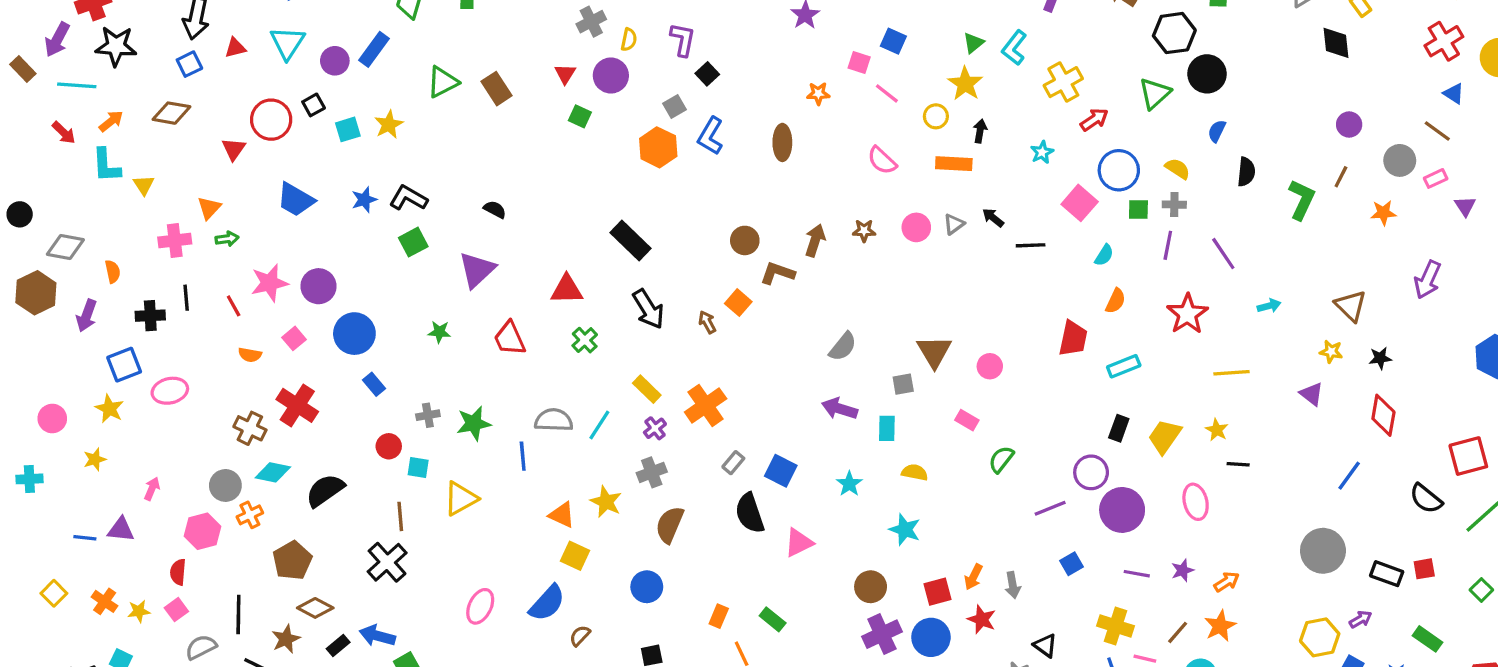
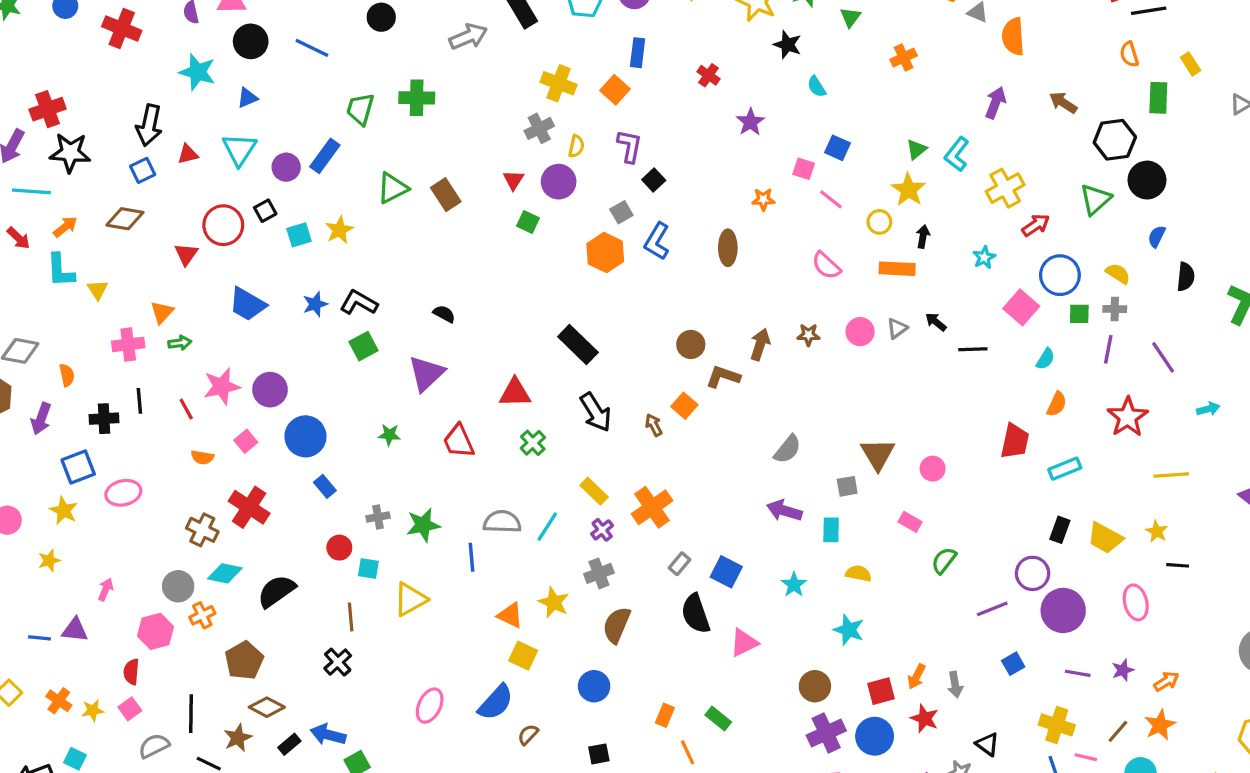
yellow trapezoid: (1165, 436) -> (1105, 538), turned -96
black cross: (387, 562) -> (338, 662), size x0.7

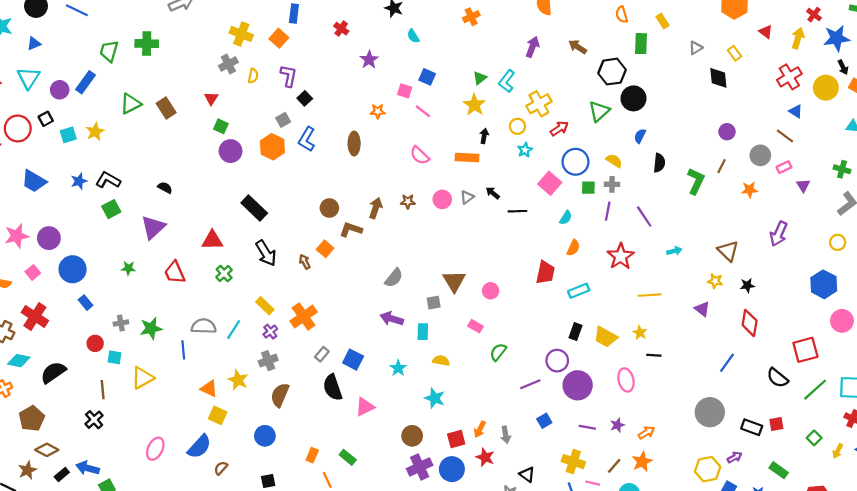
purple circle: (559, 182) -> (231, 151), moved
yellow circle: (879, 222) -> (517, 126), moved

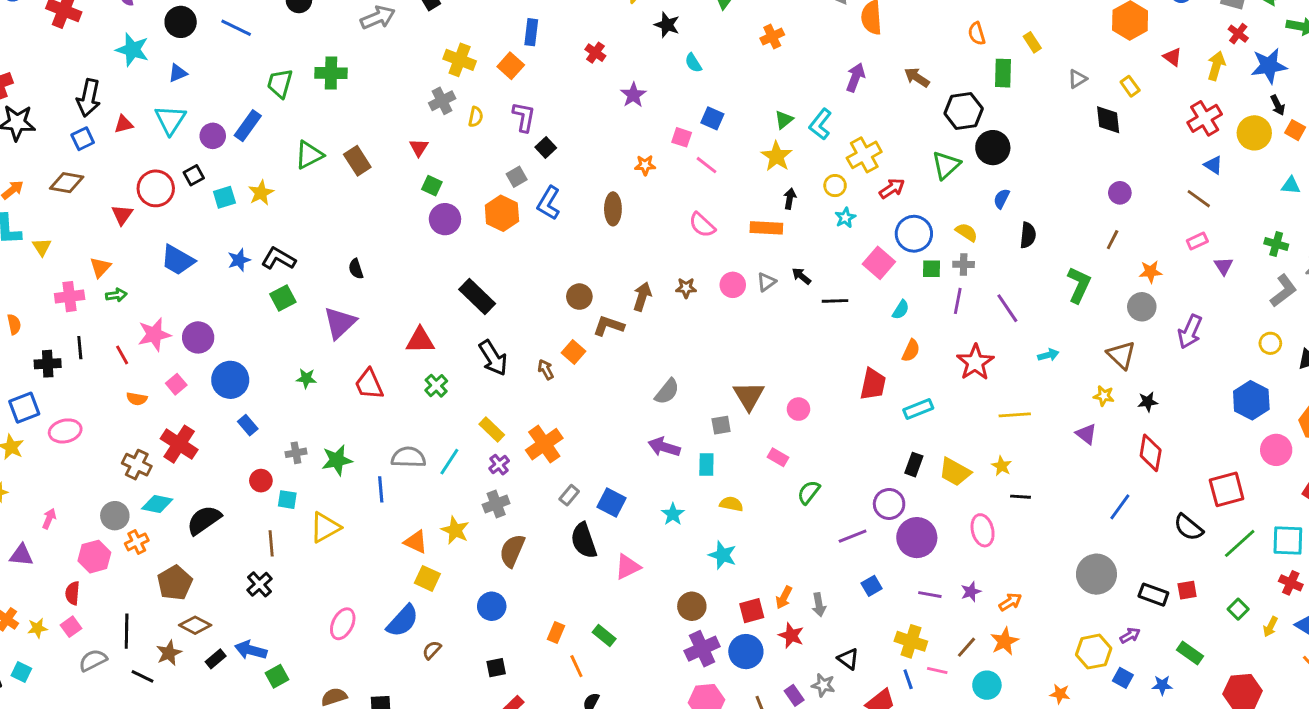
gray circle: (760, 155) -> (1142, 307), moved
green L-shape: (696, 181) -> (1079, 285), moved
black semicircle: (165, 188) -> (356, 269), turned -136

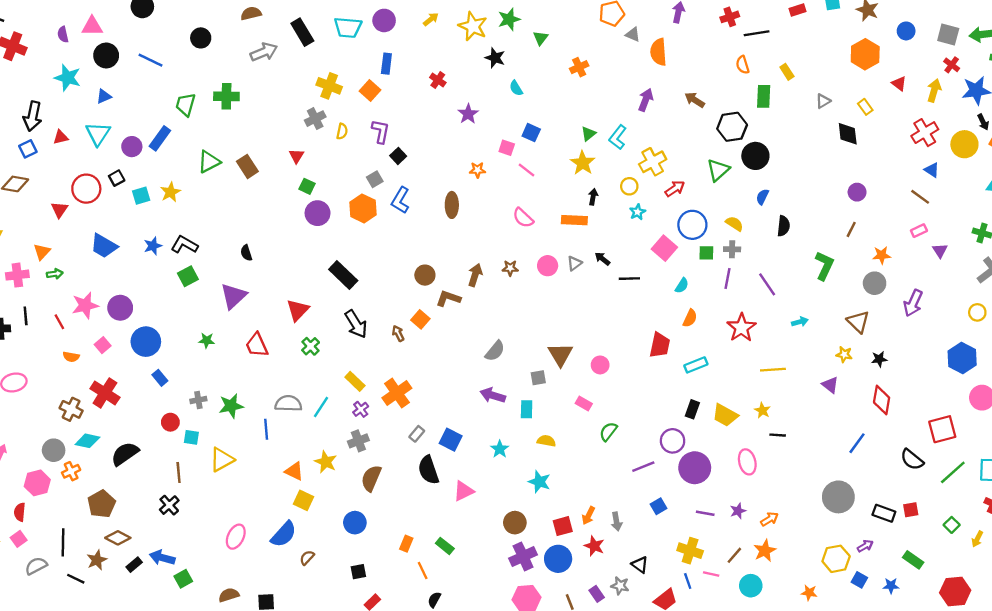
red triangle: (420, 340) -> (298, 310), turned -45

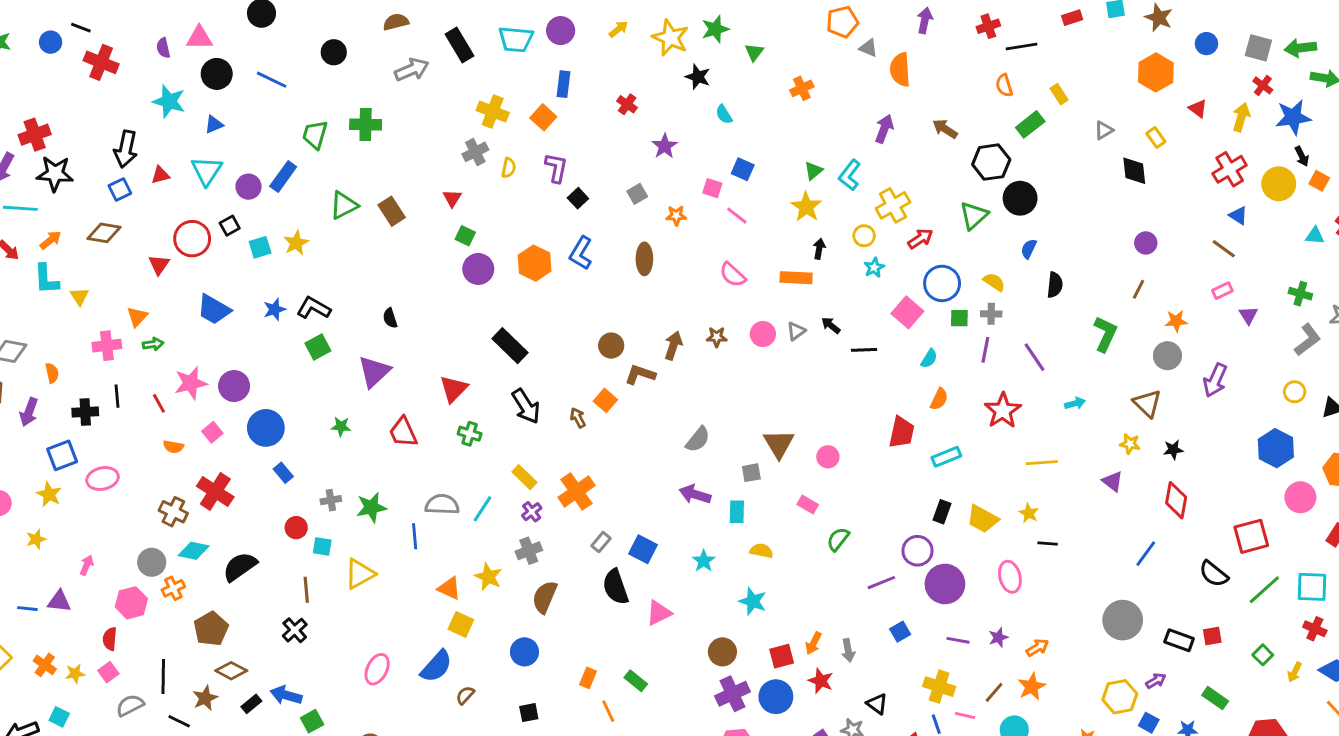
green rectangle: (764, 96) -> (1030, 124), turned 50
gray square: (375, 179) -> (637, 194), moved
green cross: (311, 346) -> (470, 434), turned -30

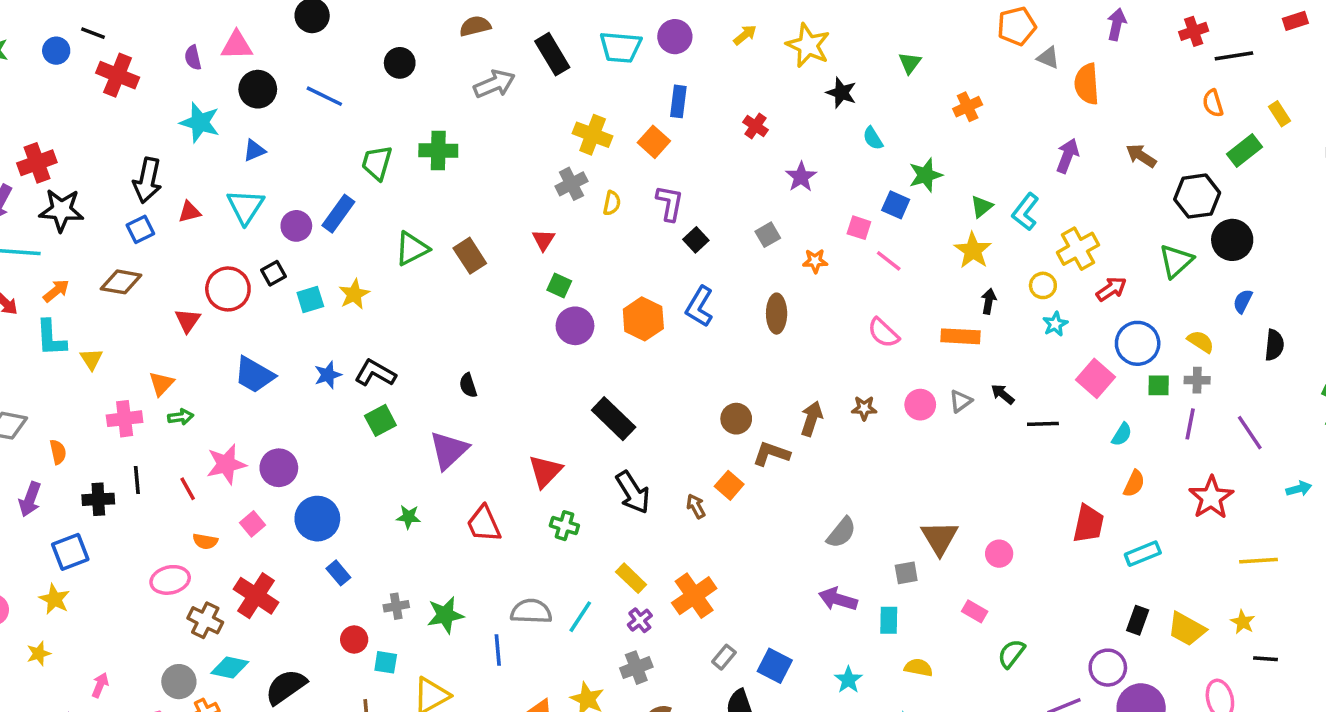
green star: (715, 29) -> (926, 175), moved
pink ellipse: (103, 478) -> (170, 580), moved

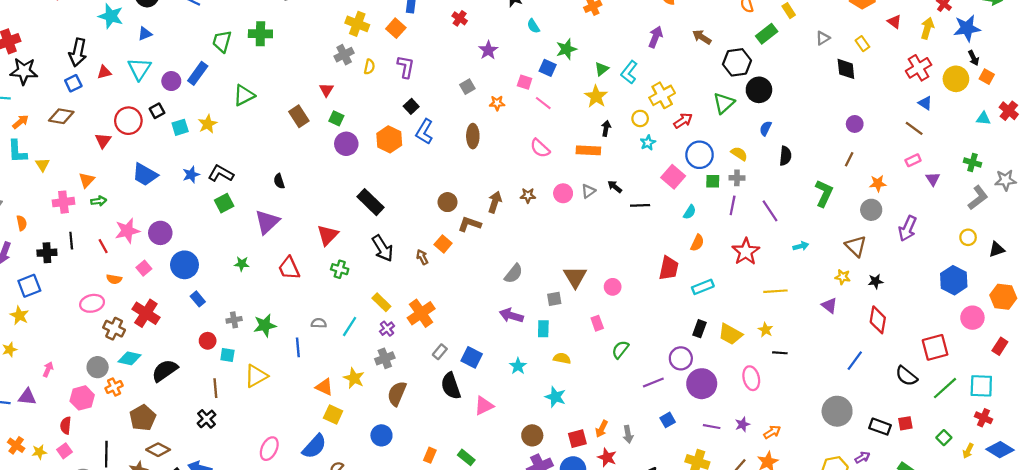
black square: (696, 240) -> (411, 106), moved
brown rectangle: (470, 256) -> (299, 116), moved
gray semicircle: (531, 611) -> (319, 323), size x0.6
pink rectangle: (975, 611) -> (597, 323), turned 40

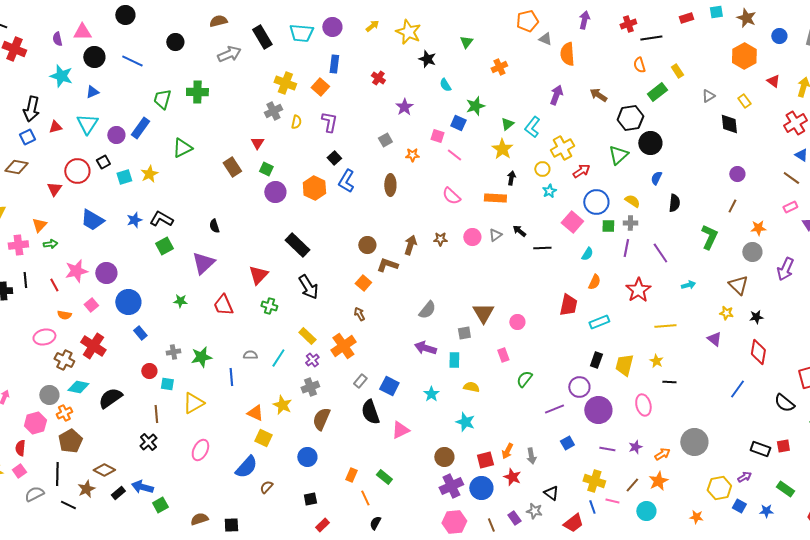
brown arrow: (422, 257) -> (359, 314), moved
yellow trapezoid: (730, 334) -> (624, 365), turned 75
gray circle: (837, 411) -> (694, 442), moved
brown pentagon: (143, 418) -> (70, 441), moved
pink ellipse: (269, 449) -> (200, 450), moved

